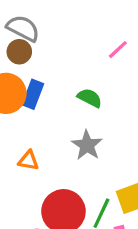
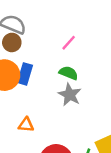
pink line: (118, 50) -> (69, 43), moved
gray star: (87, 145) -> (70, 95), moved

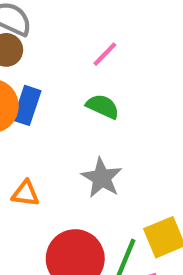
gray star: (70, 95) -> (102, 178), moved

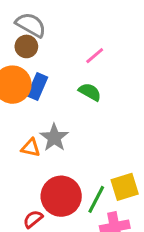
gray star: (102, 178) -> (54, 138), moved

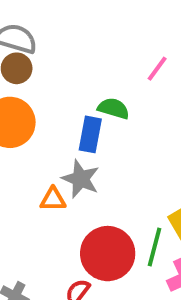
pink line: (95, 56) -> (157, 69), moved
blue rectangle: (37, 86) -> (90, 134), moved

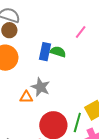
blue rectangle: (90, 134) -> (45, 52), moved

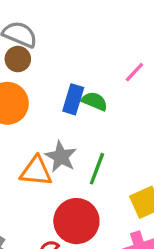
orange triangle: (26, 97) -> (36, 171), size x1.5
green line: (77, 122) -> (97, 169), moved

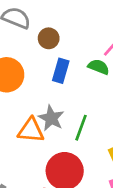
brown circle: (18, 59) -> (49, 38), moved
green semicircle: (95, 101) -> (99, 67), moved

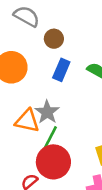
green line: (81, 128) -> (50, 138), moved

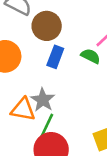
brown circle: (54, 39) -> (47, 26), size x1.5

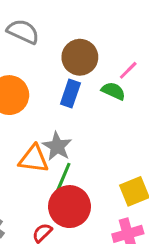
brown circle: (47, 26) -> (80, 57), moved

